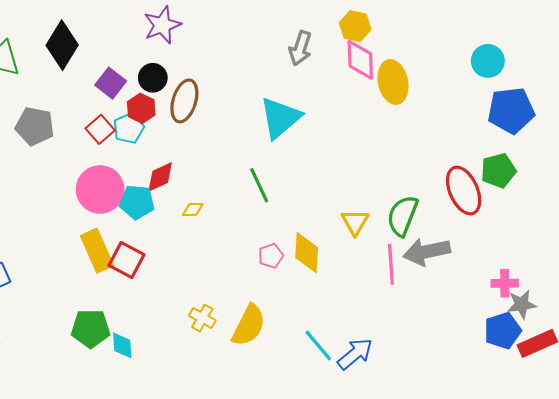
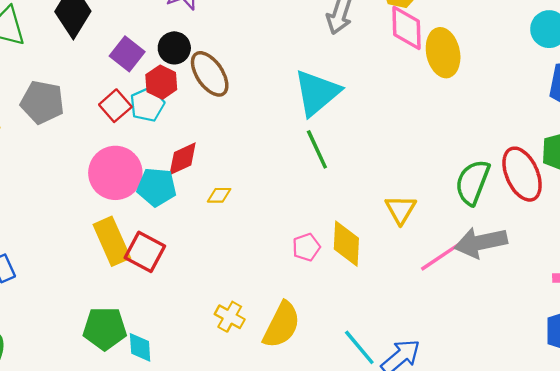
brown ellipse: (184, 101) -> (210, 74), turned -51
green line: (259, 185) -> (317, 149), moved
green semicircle: (402, 216) -> (473, 182), moved
pink line: (391, 264) -> (441, 257), turned 60

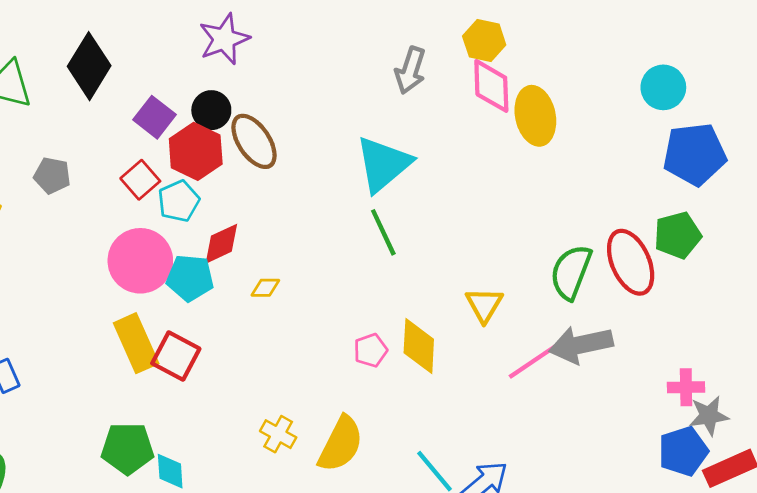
red hexagon: (161, 82) -> (196, 151), size x1.4
gray pentagon: (42, 102) -> (52, 175), size x0.7
cyan pentagon: (147, 105) -> (179, 201), moved

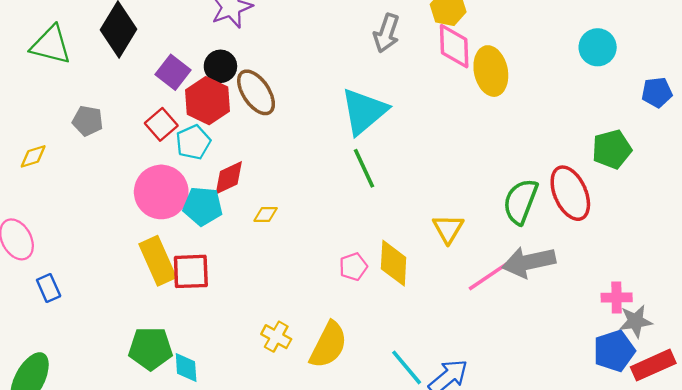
blue pentagon: (695, 154) -> (657, 92), moved, size x0.6
green pentagon: (678, 235) -> (612, 149), moved
red square: (176, 356) -> (191, 271), turned -30

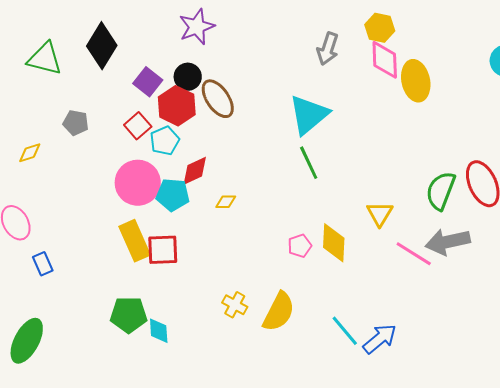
pink line: (488, 276) -> (414, 254), turned 66

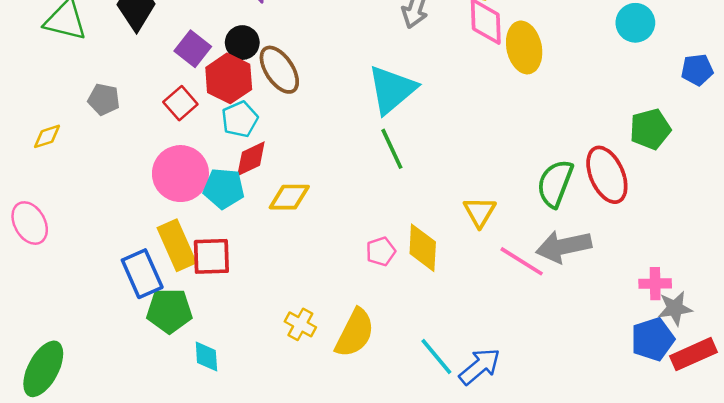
cyan pentagon: (165, 141) -> (240, 119), moved
yellow diamond: (226, 202) -> (289, 197), size x1.6
blue rectangle: (43, 264) -> (142, 274), moved, size x1.6
green pentagon: (129, 315) -> (169, 311), moved

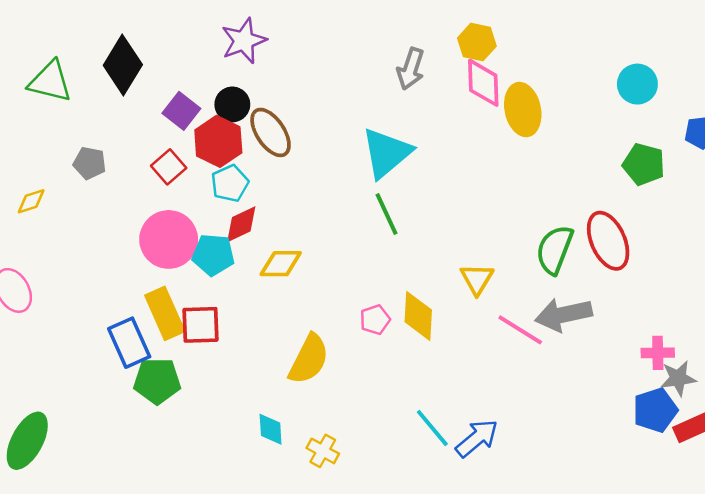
green pentagon: (650, 129) -> (644, 164), moved, turned 30
yellow cross: (300, 324) -> (323, 451), moved
yellow semicircle: (355, 333) -> (309, 359), moved
cyan diamond: (206, 357) -> (271, 429), moved

